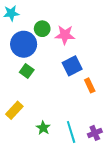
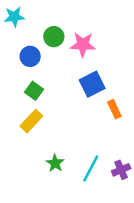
blue circle: (24, 44) -> (30, 56), size x0.6
yellow rectangle: (14, 110) -> (31, 121), moved
cyan line: (71, 132) -> (91, 168), turned 45

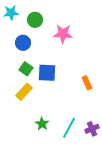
green circle: (54, 37) -> (35, 20), moved
blue square: (92, 84) -> (47, 73), moved, turned 30

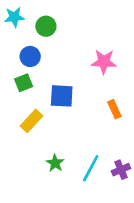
pink star: (63, 34) -> (104, 62), moved
green square: (26, 69) -> (24, 83), moved, turned 32

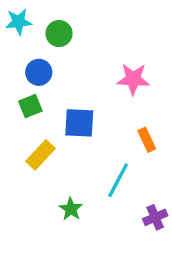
cyan line: (91, 168) -> (118, 180), moved

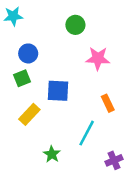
green circle: (59, 34) -> (75, 25), moved

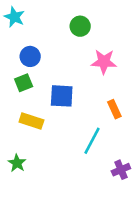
cyan star: (13, 16) -> (14, 17), turned 30
yellow rectangle: (29, 114) -> (31, 121), turned 65
green star: (52, 154) -> (17, 163), moved

